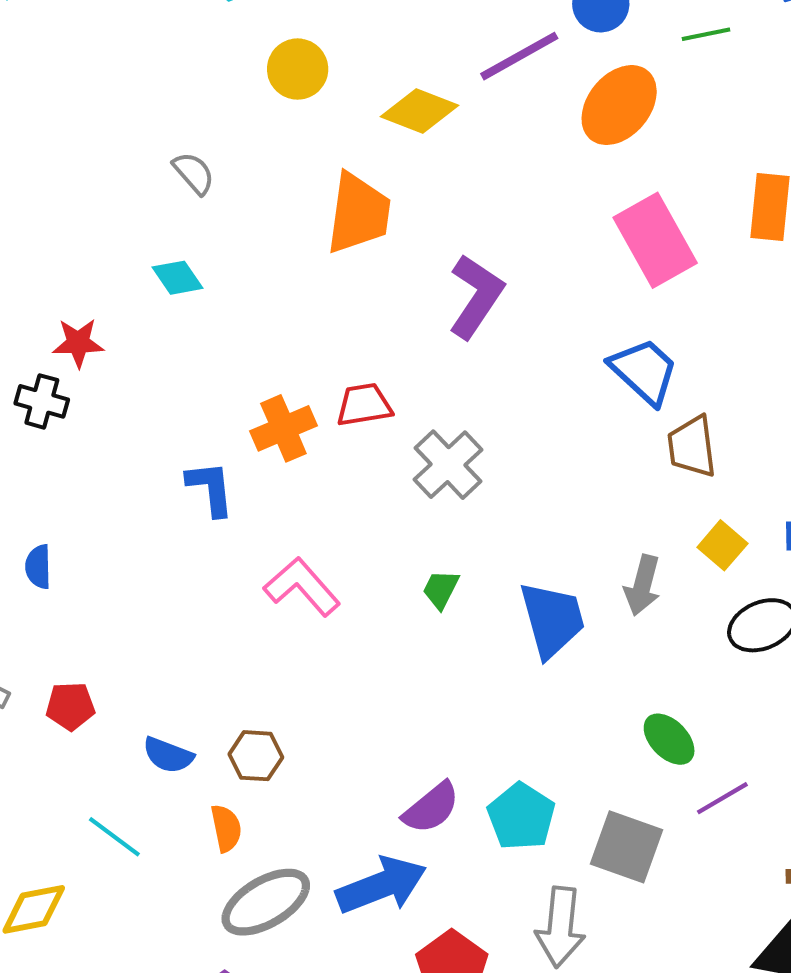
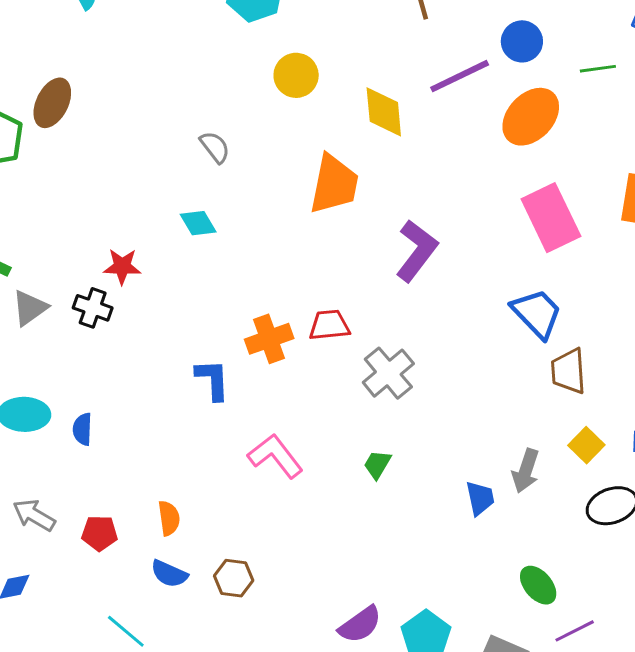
yellow diamond: (420, 111) -> (384, 112), turned 60
blue trapezoid: (552, 619) -> (480, 498), moved, size x0.6
orange semicircle: (226, 828) -> (169, 518), moved

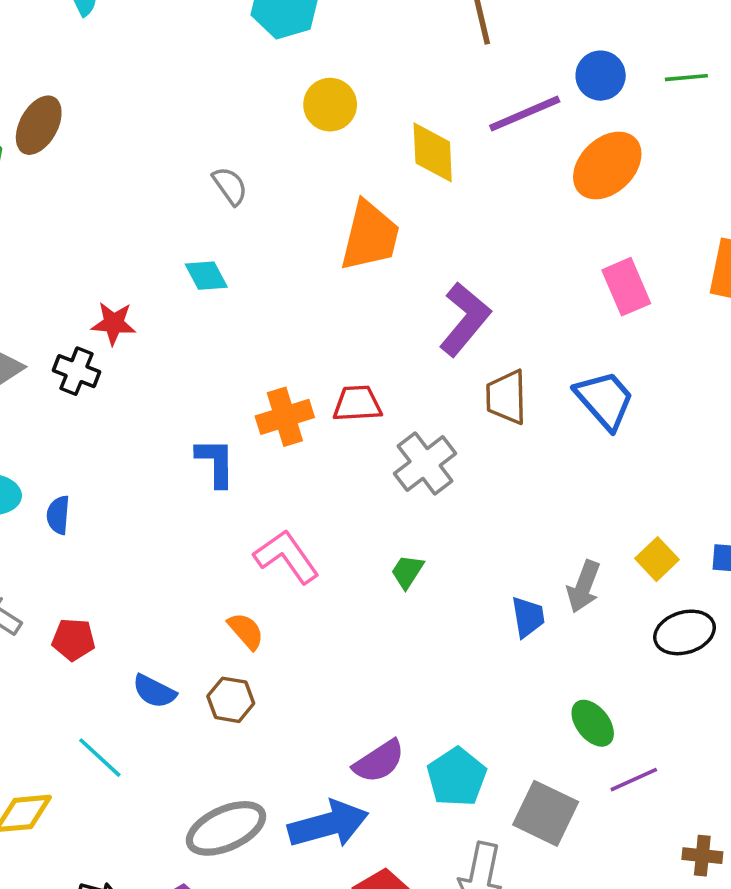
green line: (598, 69) -> (686, 78), moved
pink rectangle: (551, 218) -> (626, 287), size x0.7
brown trapezoid: (568, 371) -> (506, 397), moved
orange semicircle: (169, 518) -> (246, 631), moved, turned -36

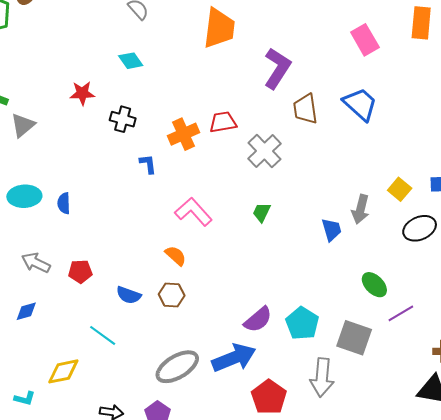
black cross: (77, 371) -> (123, 119), moved
blue L-shape: (216, 462) -> (148, 164), size x0.7

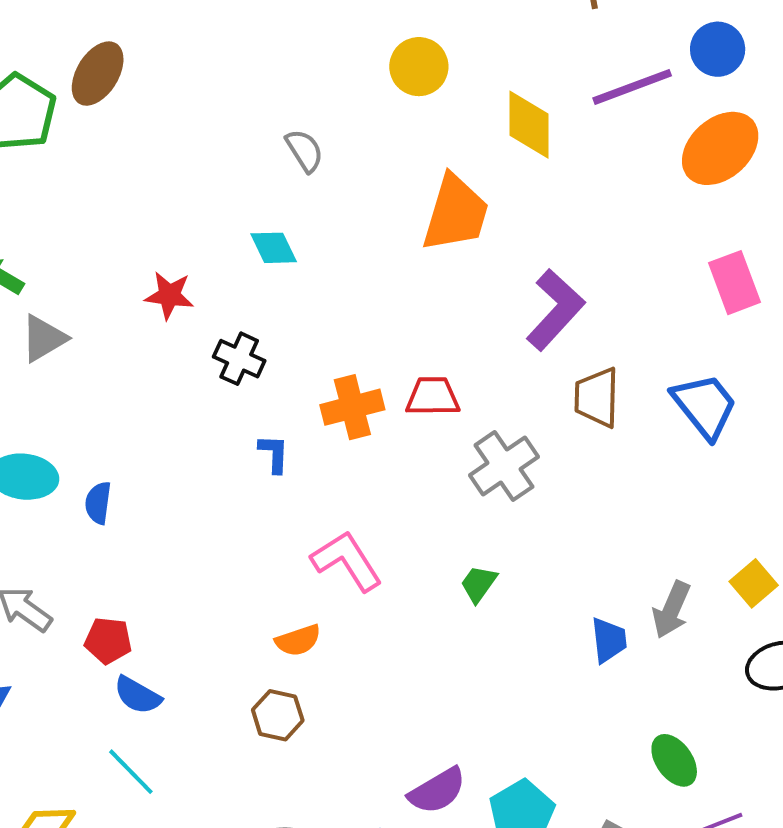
orange semicircle: (176, 256) -> (298, 640), turned 110
blue semicircle: (129, 295) -> (138, 695), moved

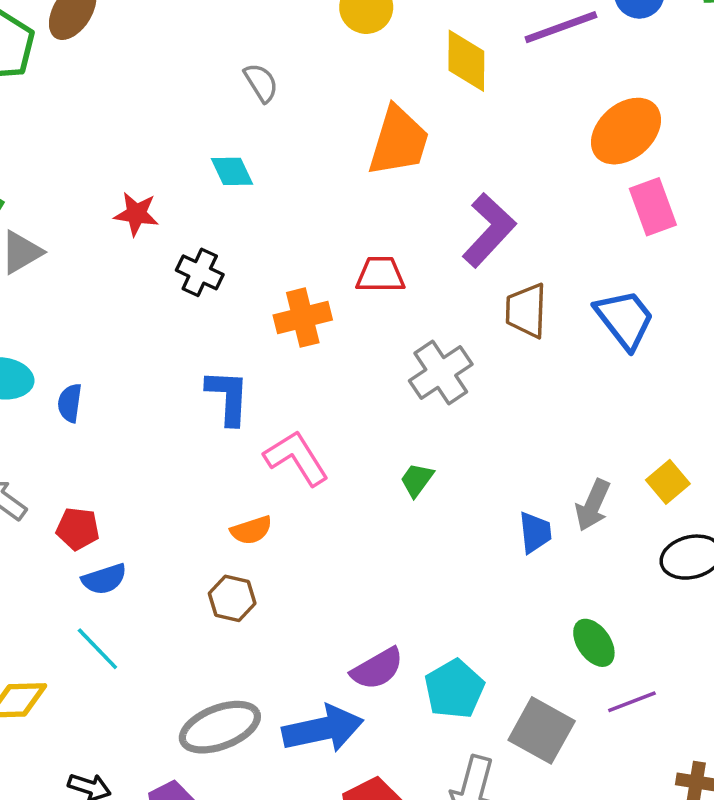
orange ellipse: (720, 148) -> (626, 131), moved
red trapezoid: (433, 397) -> (380, 275), moved
blue L-shape: (274, 454) -> (228, 397), moved, size x1.6
blue semicircle: (138, 695) -> (104, 579), turned -48

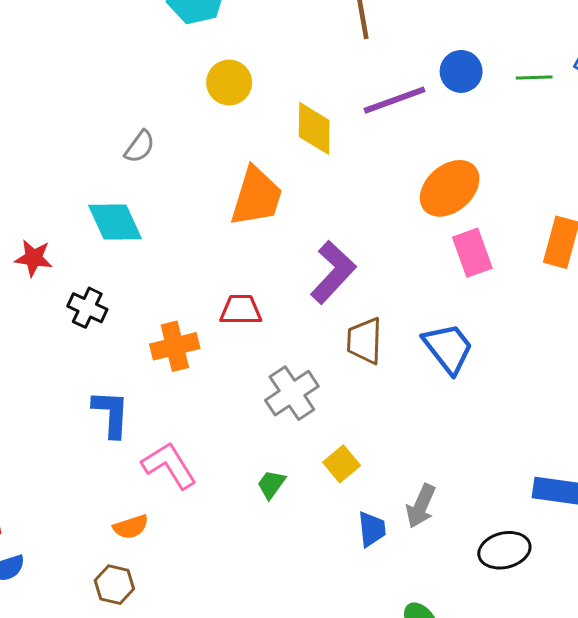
gray semicircle: (261, 83) -> (140, 147), turned 68
cyan diamond: (232, 171) -> (115, 222), size x1.5
yellow square: (668, 482) -> (342, 464), moved

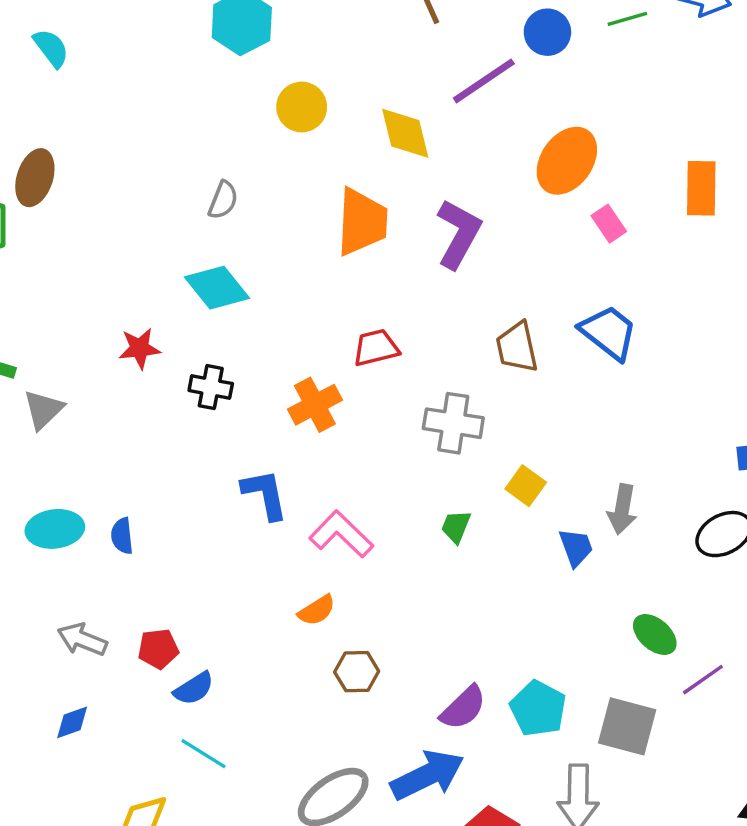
pink rectangle: (472, 253) -> (609, 224), size x0.7
purple L-shape: (333, 272) -> (459, 234), moved
gray cross: (292, 393) -> (453, 423), turned -33
brown hexagon: (114, 585) -> (357, 672), moved

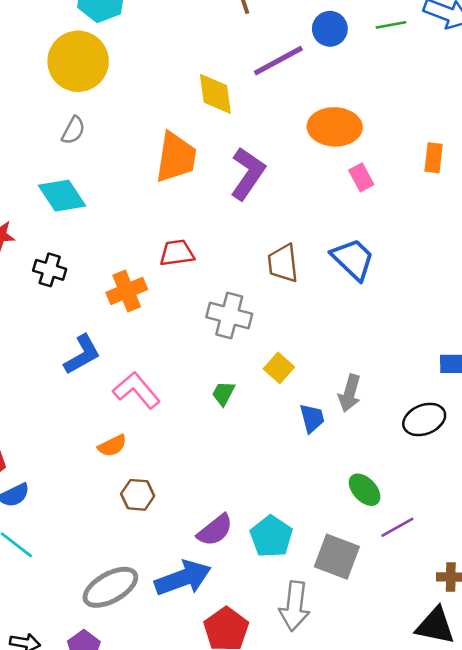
yellow circle: (302, 107) -> (78, 61), moved, size x1.6
orange ellipse: (567, 161) -> (335, 127), turned 51
orange rectangle: (701, 188) -> (434, 158), size x0.7
blue L-shape: (265, 494) -> (82, 355), turned 66

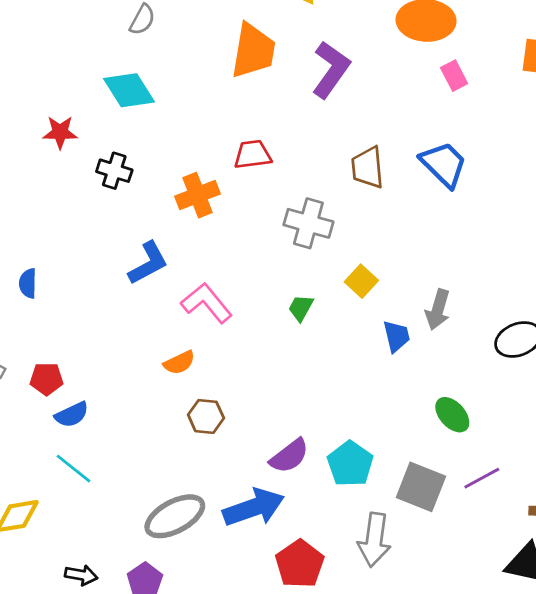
purple line: (397, 527) -> (482, 478), moved

